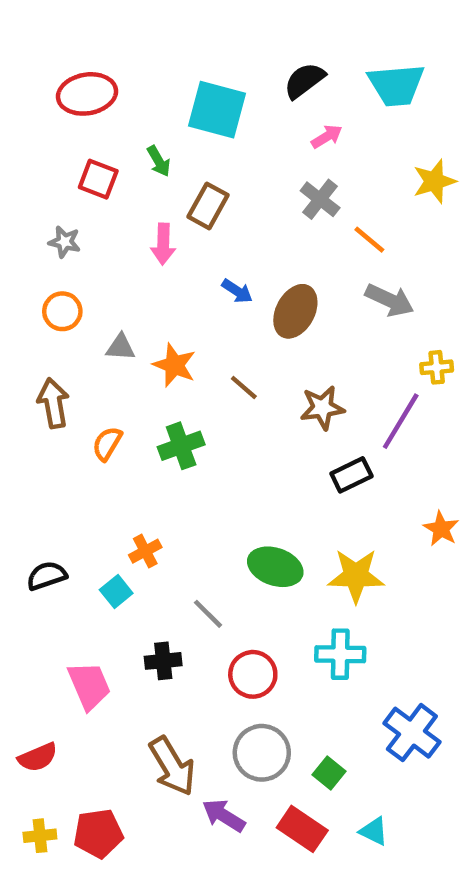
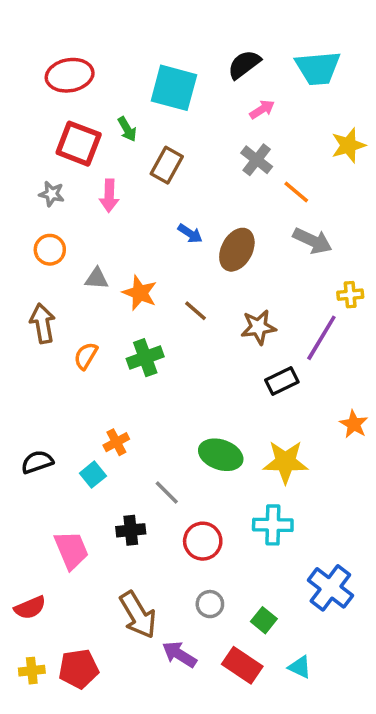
red square: (98, 179) -> (79, 144), size x1.4
pink arrow: (163, 244) -> (109, 196), moved
gray circle: (262, 753) -> (210, 604), size x0.6

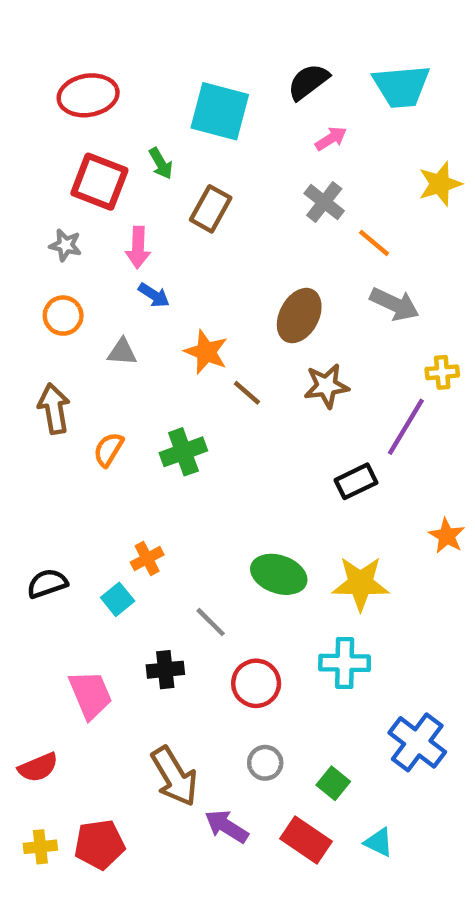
blue arrow: (190, 233) -> (154, 295), moved
orange star: (140, 293) -> (206, 352), moved
brown star: (258, 327) -> (326, 386), moved

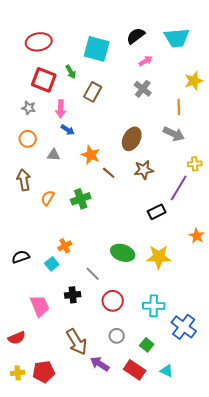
orange line: (374, 243) -> (179, 107), moved, turned 49
cyan cross: (345, 663) -> (154, 306), moved

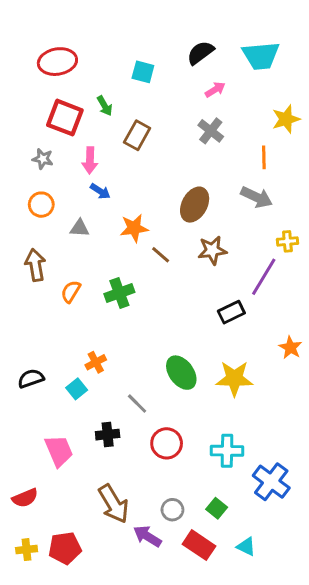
cyan square: (97, 49) -> (143, 72), size x0.6
orange star: (91, 155) -> (134, 228), turned -30
green ellipse: (123, 253) -> (181, 373), turned 35
gray circle: (117, 336) -> (172, 510), moved

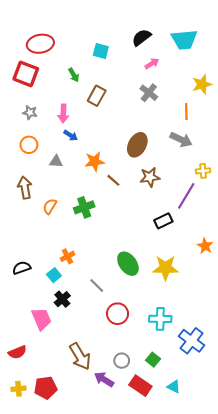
red square: (65, 118) -> (26, 74), moved
black cross: (108, 435) -> (62, 299), moved, turned -35

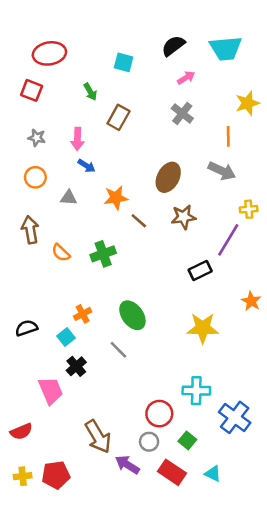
red square: (26, 74) -> (32, 90), size x0.7
orange semicircle: (50, 206) -> (61, 253), turned -77
green ellipse: (128, 264) -> (132, 315), moved
red circle: (118, 314) -> (159, 414), moved

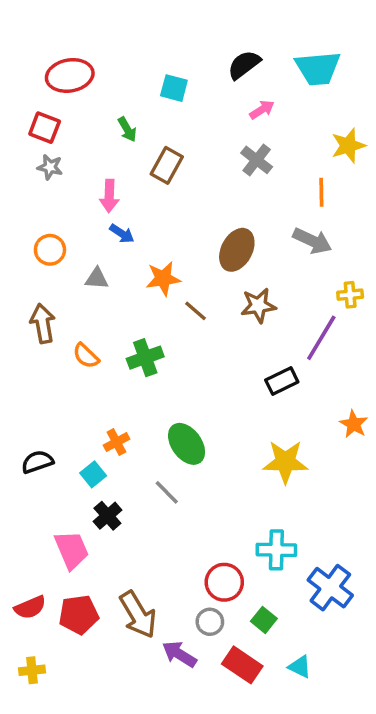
gray star: (37, 138) -> (50, 167), moved
red pentagon: (56, 475) -> (79, 615), moved

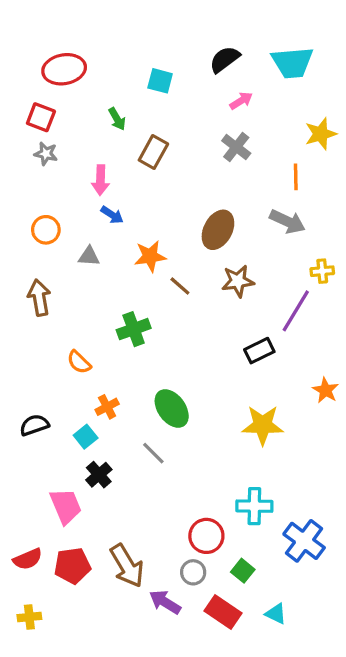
orange semicircle: (86, 356) -> (79, 362), moved

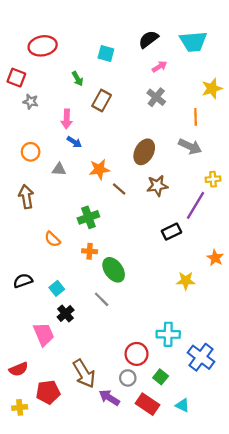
red square: (41, 117) -> (16, 78), moved
orange cross: (107, 407) -> (90, 251), moved, turned 32
yellow star: (263, 425) -> (186, 281), moved, size x0.7
red pentagon: (72, 566) -> (48, 392), moved

